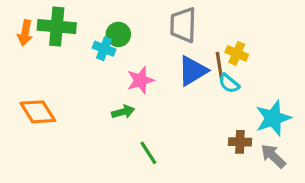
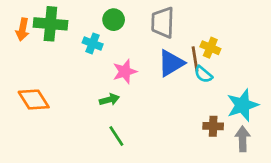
green circle: (118, 34) -> (114, 20), moved
green line: (148, 153) -> (116, 136), moved
gray arrow: (273, 156) -> (243, 139), turned 45

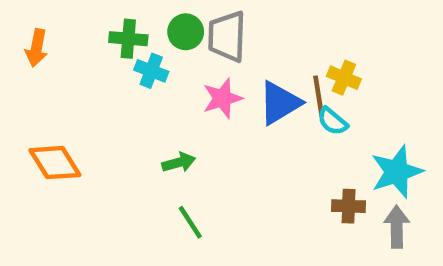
gray trapezoid: (163, 22) -> (227, 36), moved
green cross: (50, 24) -> (128, 39), moved, size x0.7
pink star: (125, 72) -> (222, 98), moved

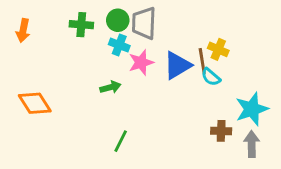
cyan cross: (151, 71) -> (119, 45), moved
green arrow: (179, 163) -> (110, 87), moved
green line: (190, 222) -> (121, 141), turned 60

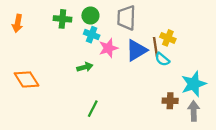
gray trapezoid: (144, 23) -> (126, 18), moved

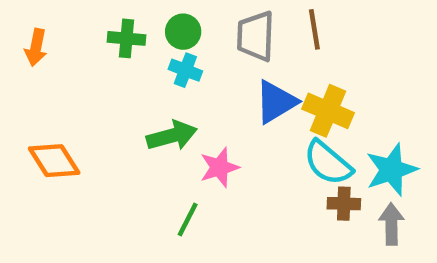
yellow cross: (168, 38) -> (328, 111), moved, size x1.5
brown line: (156, 47) -> (314, 29), moved
pink star: (108, 48) -> (219, 167), moved
cyan semicircle: (162, 59) -> (328, 163), moved, size x1.6
green arrow: (85, 67) -> (172, 136), size x1.5

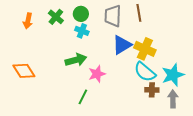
green cross: (127, 38) -> (56, 17), turned 35
orange arrow: (36, 47) -> (28, 21), moved

